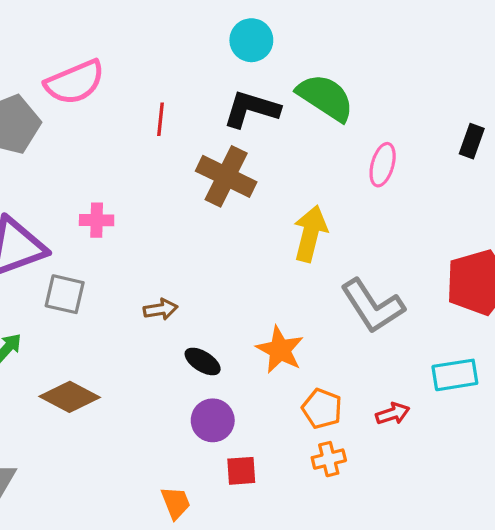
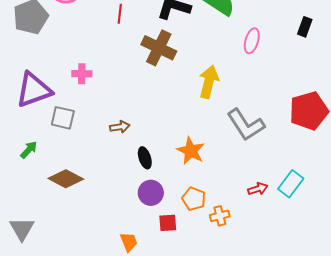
black ellipse: (203, 361) -> (145, 158), turned 40
cyan rectangle: (455, 375) -> (291, 184), moved, turned -44
orange pentagon: (322, 409) -> (194, 199), moved

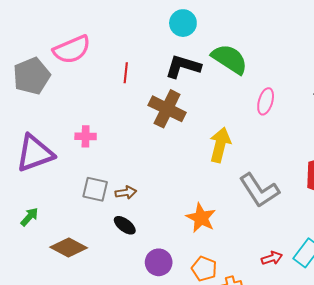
gray square: (63, 118) -> (95, 189), moved
black ellipse: (145, 158) -> (125, 225), moved, turned -35

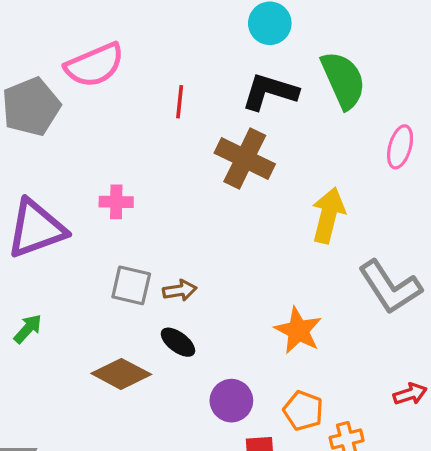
green semicircle: (230, 59) -> (343, 80), turned 33
brown diamond: (69, 248) -> (121, 374), moved

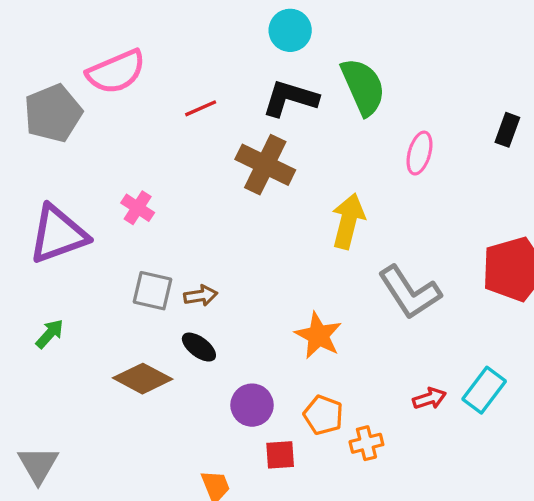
red line: (180, 102) -> (201, 108), turned 60
pink cross: (116, 202) -> (138, 208), turned 32

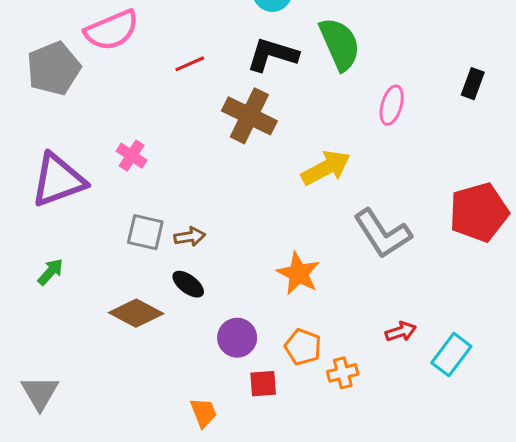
yellow arrow: (348, 221) -> (326, 168), turned 48
cyan rectangle: (484, 390) -> (451, 355), moved

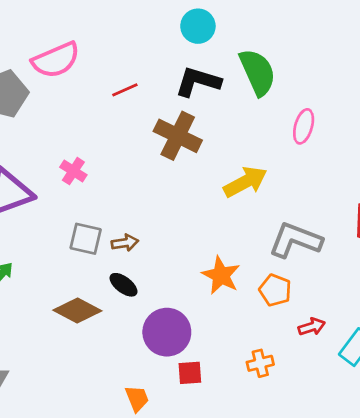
gray L-shape: (382, 234) -> (295, 240), turned 144
purple circle: (237, 338) -> (167, 332), size x1.4
orange pentagon: (303, 347) -> (275, 290), moved

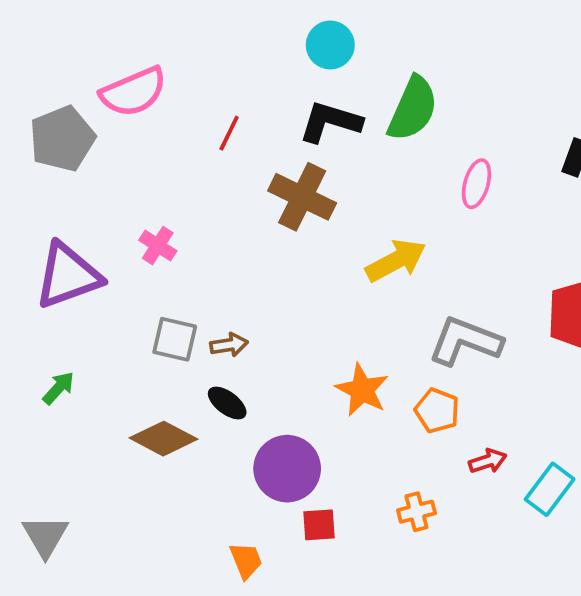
green semicircle: (258, 72) -> (413, 109), turned 48
red line: (125, 90) -> (229, 133), turned -40

